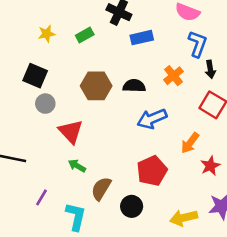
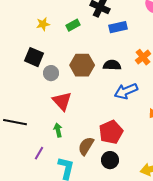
gray circle: (45, 104) -> (51, 73), moved
green arrow: (77, 166) -> (58, 130), moved, turned 48
red pentagon: (152, 171) -> (111, 132), moved

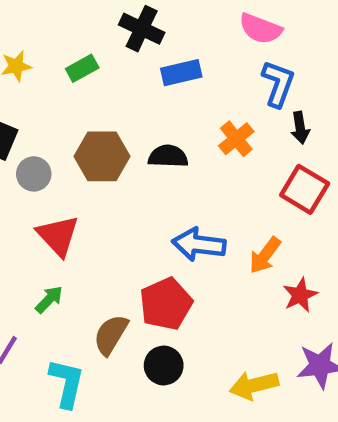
blue arrow: (126, 91) -> (199, 244), moved, turned 30
green arrow: (58, 130) -> (49, 299), turned 56

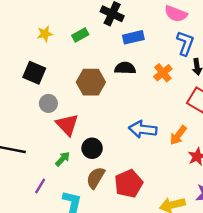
black semicircle: (168, 156) -> (125, 68), moved
gray circle: (34, 174) -> (48, 103), moved
red pentagon: (166, 304) -> (129, 184), moved
black circle: (164, 366) -> (92, 148), moved

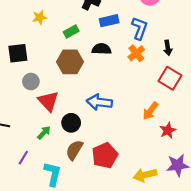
yellow star: (45, 34) -> (40, 17), moved
green rectangle: (80, 35) -> (71, 32), moved
blue L-shape: (185, 43) -> (140, 28), moved
black square: (34, 73) -> (18, 53), turned -30
blue arrow: (143, 129) -> (99, 102), moved

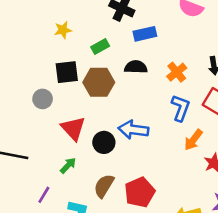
blue L-shape: (140, 28) -> (181, 108), moved
black square: (18, 53) -> (67, 72), moved
gray circle: (31, 82) -> (43, 99), moved
black circle: (71, 123) -> (104, 142), moved

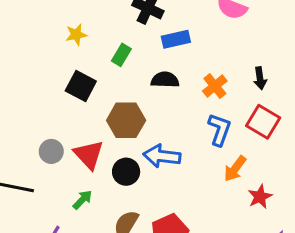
green rectangle: (100, 47) -> (121, 55), turned -30
black square: (67, 72) -> (81, 86), turned 35
brown hexagon: (99, 82) -> (126, 120), moved
gray circle: (43, 99) -> (51, 151), moved

